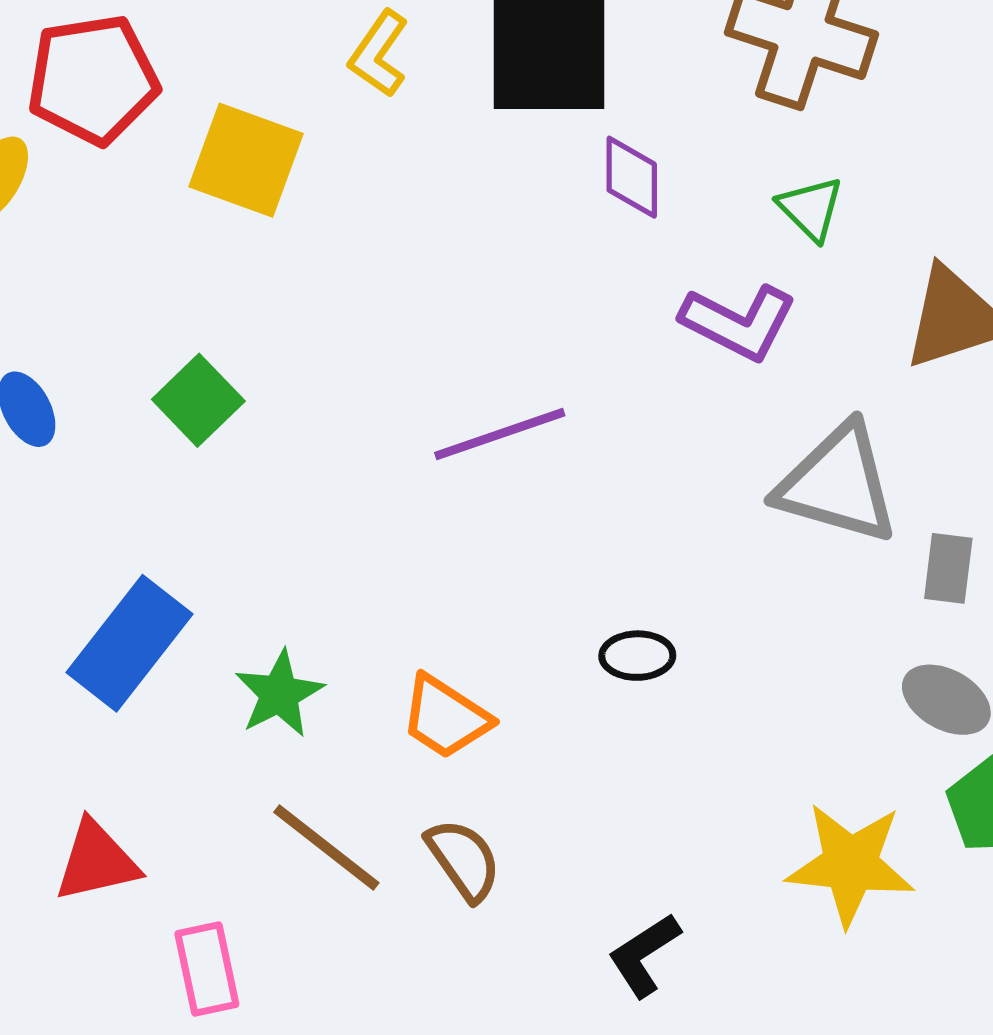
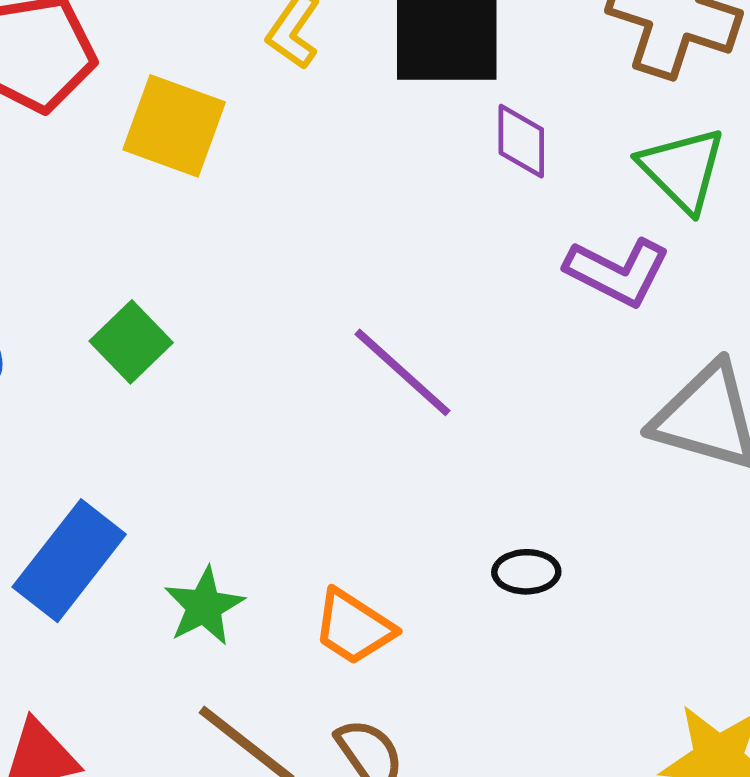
green triangle: (811, 209) -> (682, 169), size x1.5
purple line: (500, 434) -> (403, 372), turned 61

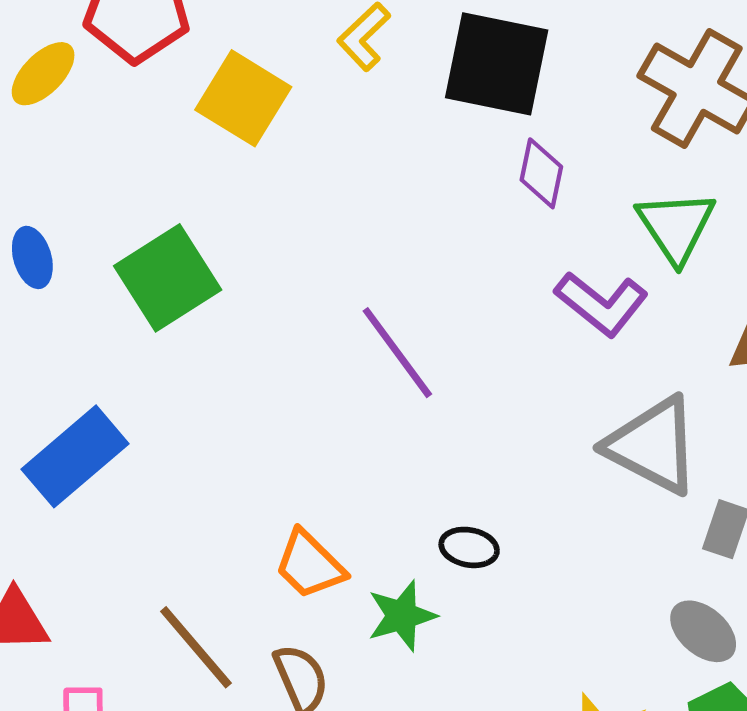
green square: (131, 342) -> (168, 278), size x1.5
green star: (204, 606) -> (402, 616), moved

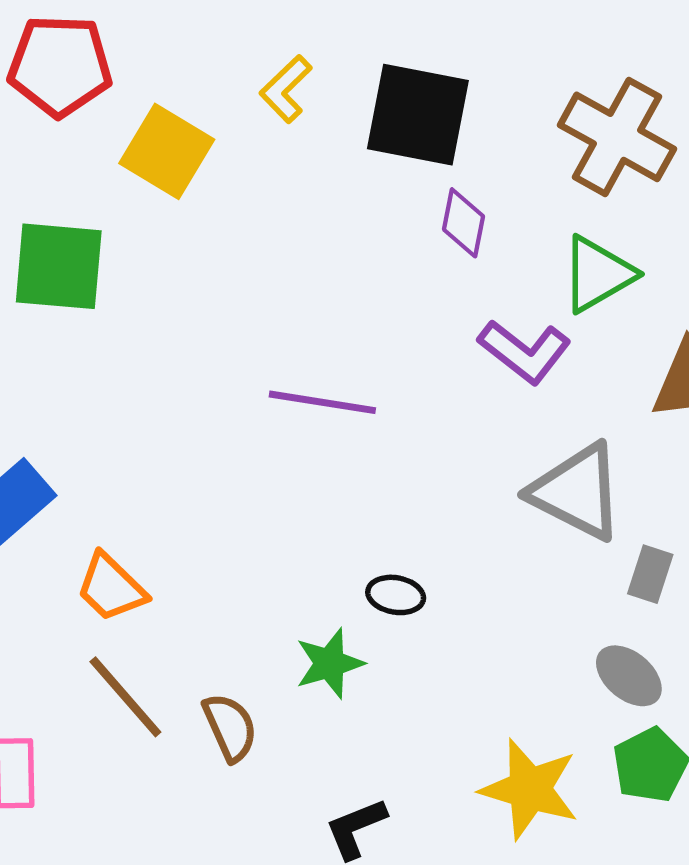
green triangle: (676, 226) -> (598, 274), turned 34
green square: (168, 278) -> (59, 266), moved, turned 38
purple line: (397, 353) -> (322, 402), turned -44
orange trapezoid: (310, 565) -> (111, 587), moved

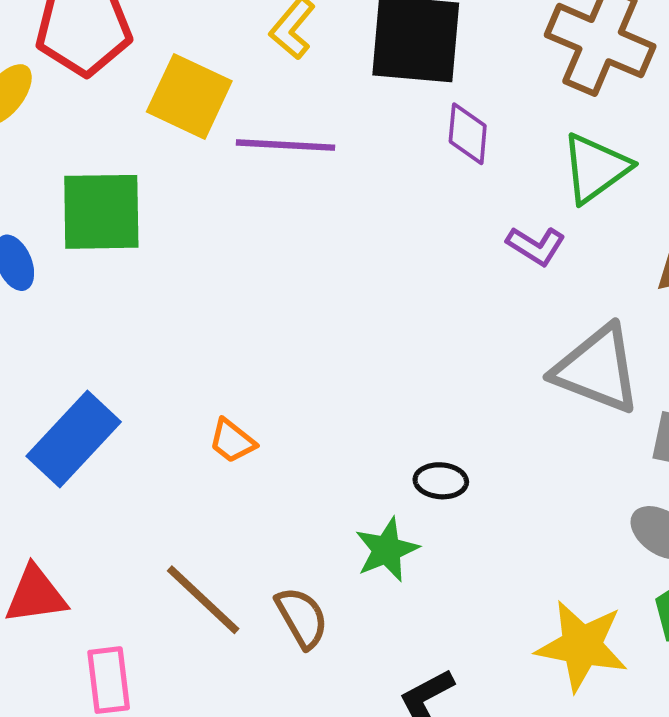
purple L-shape: (525, 352) -> (536, 246), size x0.7
purple line: (322, 402) -> (286, 145), moved
orange trapezoid: (111, 587) -> (232, 441), moved, size x0.7

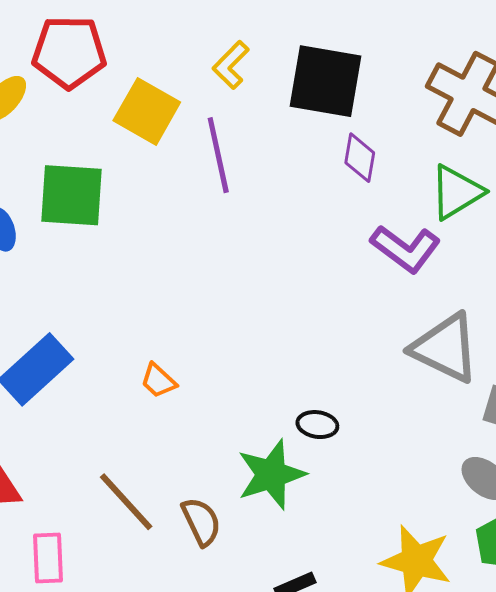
purple line: (286, 145) -> (218, 155), turned 70
purple L-shape: (536, 246) -> (406, 249), size x1.5
green star: (387, 550) -> (271, 474), size x1.4

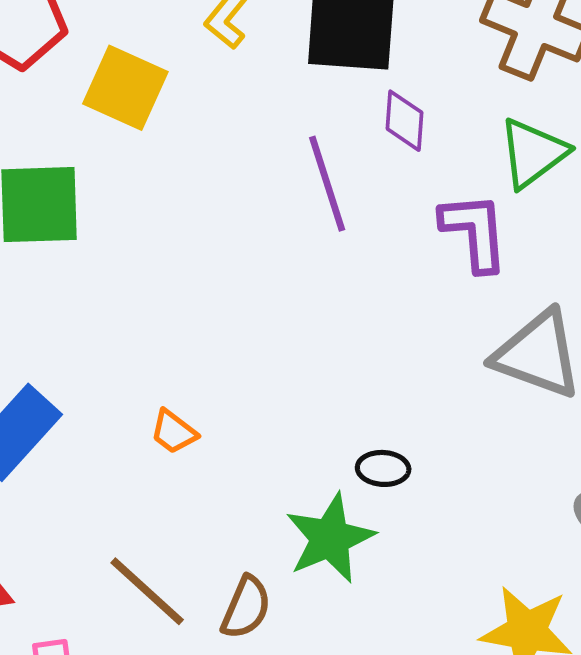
purple line: (218, 155) -> (327, 184), moved
purple L-shape: (406, 249) -> (474, 232), turned -126
brown semicircle: (201, 522) -> (246, 607), turned 54

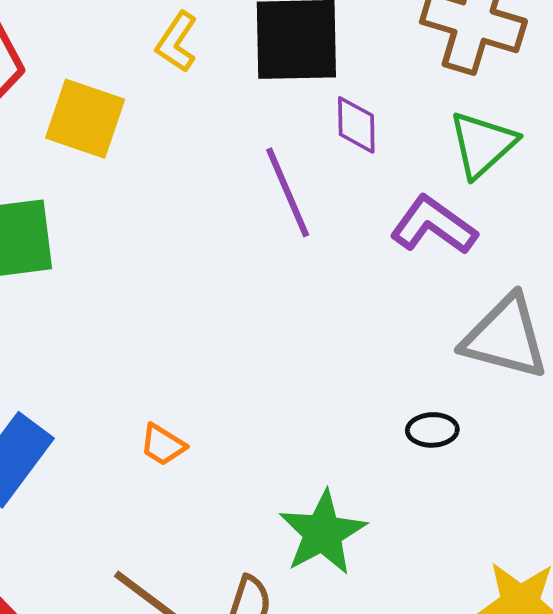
purple L-shape: (474, 232) -> (434, 225), turned -44
black ellipse: (383, 468) -> (432, 430), moved

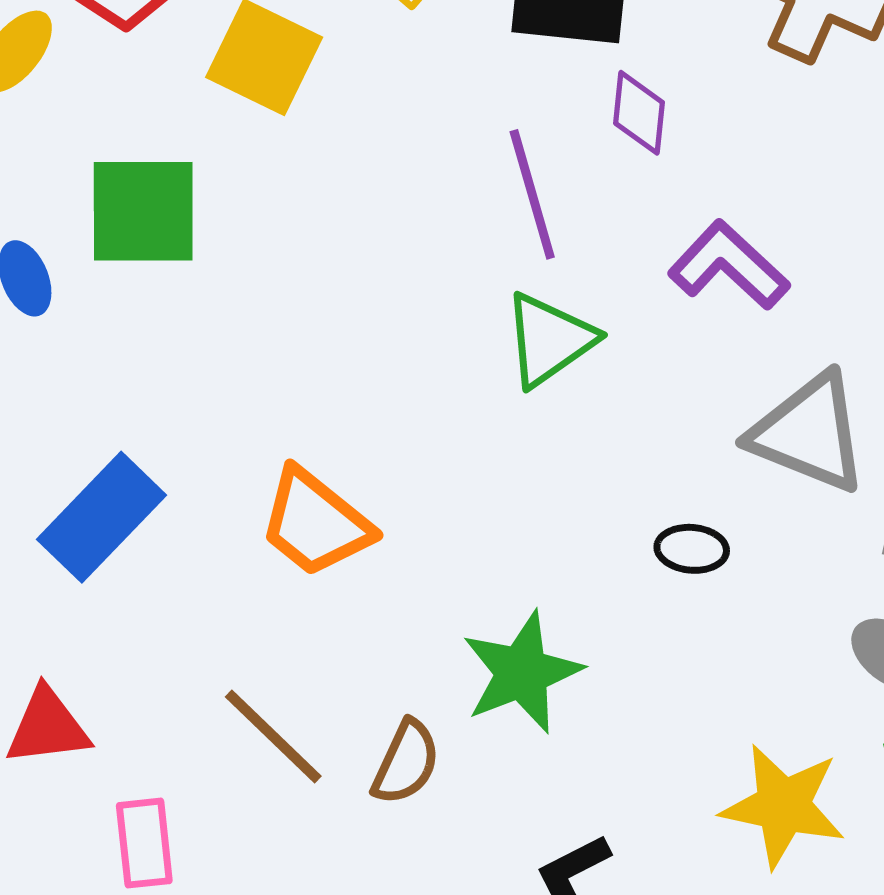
green triangle: (482, 144) -> (549, 340), moved
orange trapezoid: (163, 445) -> (315, 523), size x1.8

